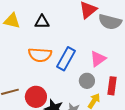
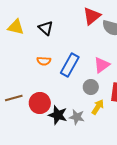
black triangle: (42, 22) -> (46, 28), turned 42
orange semicircle: (40, 55) -> (44, 61), size x0.6

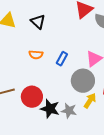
blue rectangle: (70, 65) -> (62, 59), size x0.6
gray circle: (91, 87) -> (83, 81), size x1.5

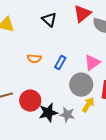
black triangle: (38, 22) -> (49, 20), moved
black star: (50, 109) -> (48, 113), turned -30

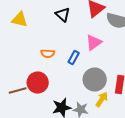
pink triangle: (92, 63) -> (94, 43), moved
red circle: (30, 101) -> (38, 83), moved

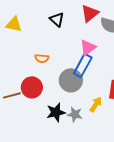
blue rectangle: (74, 58) -> (83, 65), moved, size x1.6
gray circle: (95, 80) -> (71, 80), moved

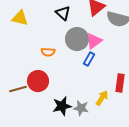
blue rectangle: (83, 65) -> (89, 59), size x0.6
gray circle: (71, 80) -> (77, 39), moved

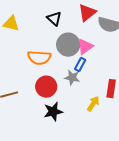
orange semicircle: (48, 52) -> (39, 58), size x1.6
red circle: (38, 81) -> (46, 87), moved
gray star: (81, 108) -> (72, 78), moved

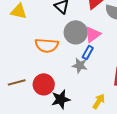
red circle: (46, 87) -> (44, 84), moved
yellow arrow: (93, 104) -> (99, 101), moved

